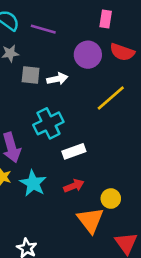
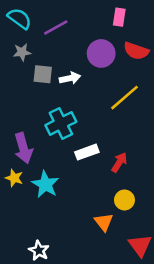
purple line: (43, 29) -> (56, 28), turned -45
red arrow: (74, 186) -> (119, 162), moved, turned -36
orange triangle: (90, 220) -> (104, 222), size x0.7

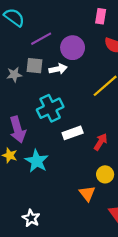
purple line: (56, 28) -> (41, 39), moved
gray star: (22, 52) -> (14, 75), moved
purple circle: (101, 53) -> (73, 48), moved

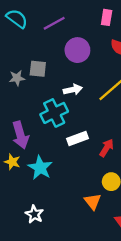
purple line: (41, 39) -> (54, 23), moved
white arrow: (58, 69) -> (73, 90), moved
white star: (31, 218) -> (34, 214), moved

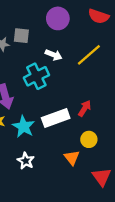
white arrow: (73, 90) -> (54, 55), turned 35
white rectangle: (77, 139) -> (56, 118), moved, size x1.4
white star: (34, 214) -> (26, 161), moved

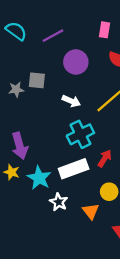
cyan cross: (36, 76) -> (80, 134), moved
white star: (26, 161) -> (59, 202), moved

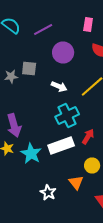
white star: (59, 202) -> (48, 192), moved

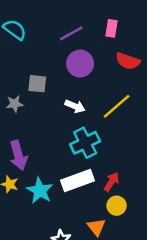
purple line: (43, 30) -> (71, 33), moved
gray star: (11, 76) -> (15, 104), moved
red arrow: (88, 136) -> (111, 182), moved

